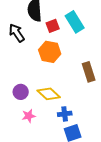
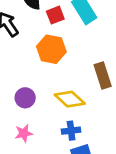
purple circle: (21, 92) -> (25, 98), moved
yellow diamond: (49, 94) -> (70, 99), moved

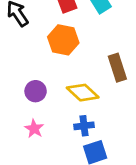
pink star: (24, 133) -> (34, 129), turned -30

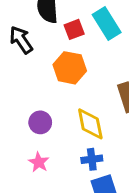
yellow diamond: (83, 93) -> (90, 124), turned 36

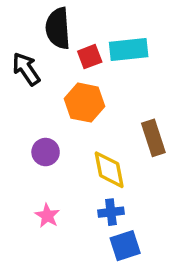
cyan rectangle: (107, 24) -> (129, 49), turned -64
purple circle: (40, 122) -> (46, 152), moved

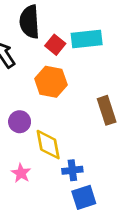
red square: (90, 57) -> (55, 45), turned -30
yellow diamond: (109, 170) -> (48, 145), moved

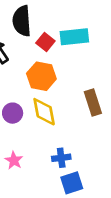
yellow diamond: (48, 145) -> (44, 112), moved

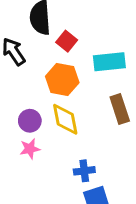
cyan rectangle: (74, 37) -> (109, 62), moved
pink star: (14, 160) -> (30, 149), moved, turned 30

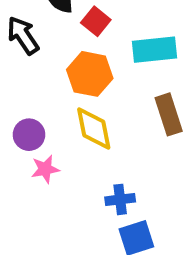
purple circle: (30, 121) -> (29, 135), moved

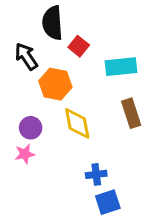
orange hexagon: (90, 74) -> (55, 84), moved
pink star: (45, 169) -> (25, 154), moved

